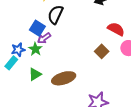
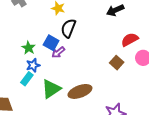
red semicircle: (116, 29) -> (130, 40), turned -54
green star: (35, 49) -> (29, 48), moved
green triangle: (35, 74) -> (51, 89), size x1.5

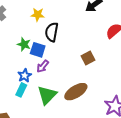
green star: (29, 48) -> (24, 44), moved
purple arrow: (58, 52) -> (43, 66), moved
brown square: (117, 63) -> (88, 58), moved, turned 32

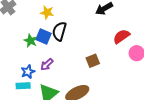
blue square: (38, 50) -> (43, 36), moved
cyan rectangle: (21, 90) -> (23, 86), turned 56

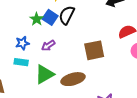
brown square: (93, 61) -> (94, 50), size x1.5
blue star: (28, 72) -> (22, 43), moved

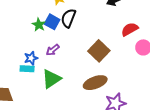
blue star: (22, 43) -> (31, 58), moved
brown square: (94, 50) -> (99, 51), turned -30
brown ellipse: (73, 79) -> (95, 83), moved

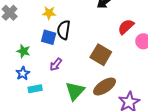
green star: (39, 25) -> (23, 51), moved
blue star: (31, 58) -> (23, 73), moved
green triangle: (51, 79) -> (75, 91), moved

